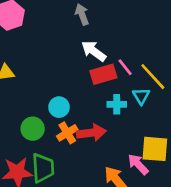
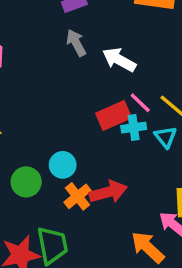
white arrow: (94, 51) -> (119, 60), moved
cyan cross: (117, 104) -> (134, 128), moved
green circle: (33, 129) -> (26, 182), moved

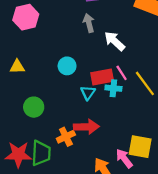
cyan triangle: (166, 137) -> (88, 93), moved
cyan circle: (63, 165) -> (67, 66), moved
orange cross: (78, 196) -> (66, 137), moved

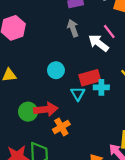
pink line: (122, 73) -> (109, 31), moved
red arrow: (86, 127) -> (46, 109), moved
orange cross: (66, 137) -> (61, 127), moved

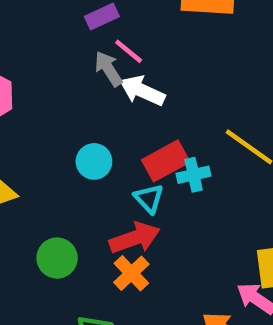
pink line: (109, 31) -> (129, 51), moved
white arrow: (99, 43) -> (142, 91), moved
red arrow: (46, 109) -> (135, 238), moved

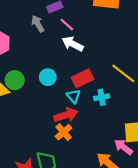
gray arrow: (108, 69) -> (38, 24), moved
cyan cross: (194, 175) -> (102, 97), moved
green circle: (57, 258) -> (15, 80), moved

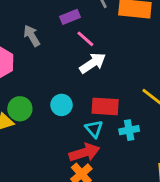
gray arrow: (38, 24) -> (32, 36), moved
white arrow: (73, 44) -> (93, 63), turned 120
red rectangle: (83, 78) -> (105, 106), turned 30

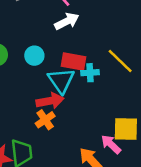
cyan triangle: (94, 129) -> (61, 81), size x1.6
cyan cross: (129, 130) -> (90, 73), moved

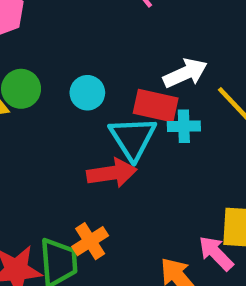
white arrow: (67, 21) -> (185, 73), moved
orange cross: (45, 120) -> (90, 241), moved

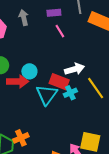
cyan cross: (184, 126) -> (70, 93), turned -32
red arrow: (112, 173) -> (18, 81), moved

